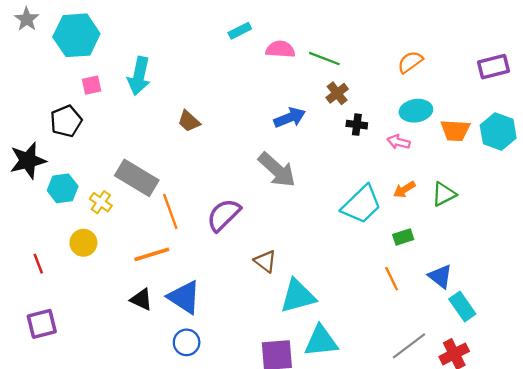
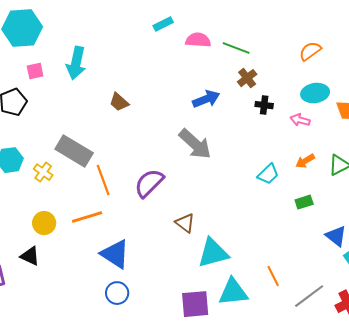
cyan trapezoid: (361, 205) -> (268, 174), size x0.6
yellow circle: (83, 243) -> (44, 223), moved
orange line: (392, 279) -> (273, 276), moved
black triangle: (141, 300) -> (30, 256), moved

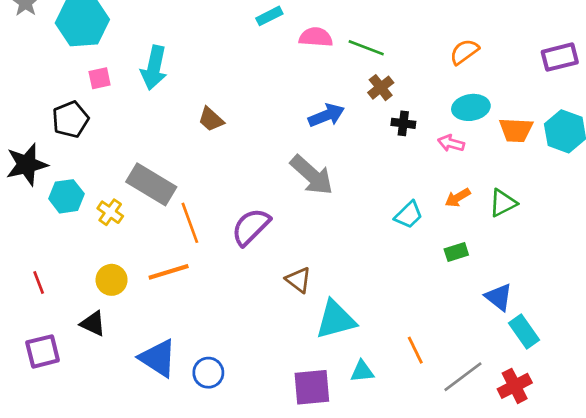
blue triangle: (115, 254) -> (158, 358), moved
cyan triangle: (233, 292) -> (362, 371), size x0.6

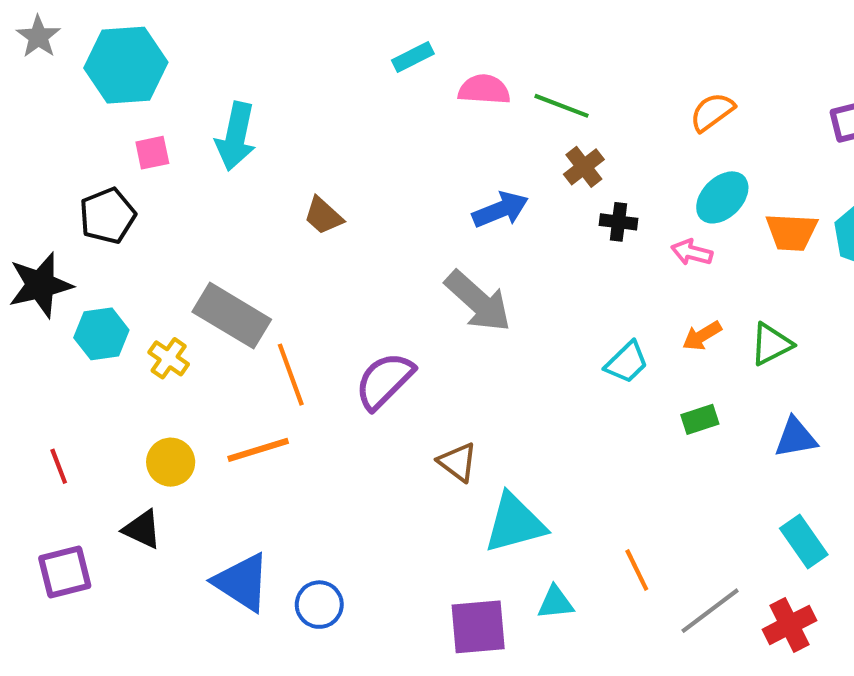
cyan ellipse: (471, 107) -> (722, 197), turned -36
blue triangle: (499, 297) -> (796, 438), moved, turned -48

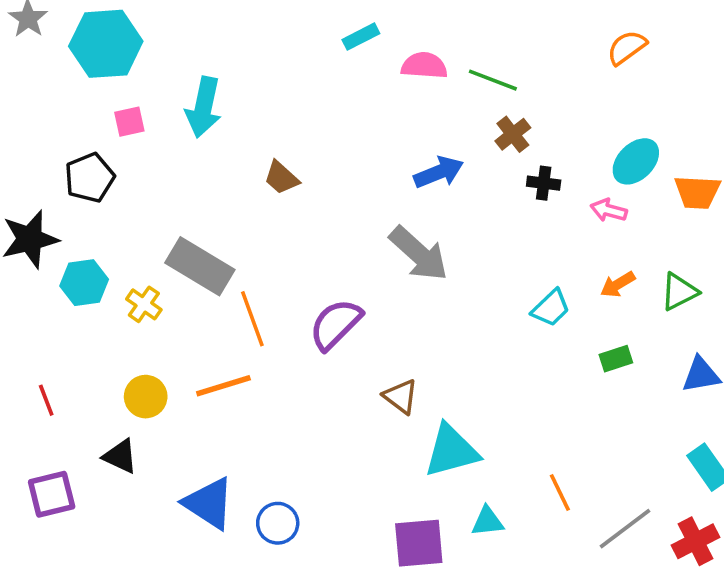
orange semicircle: (712, 112) -> (627, 47), moved

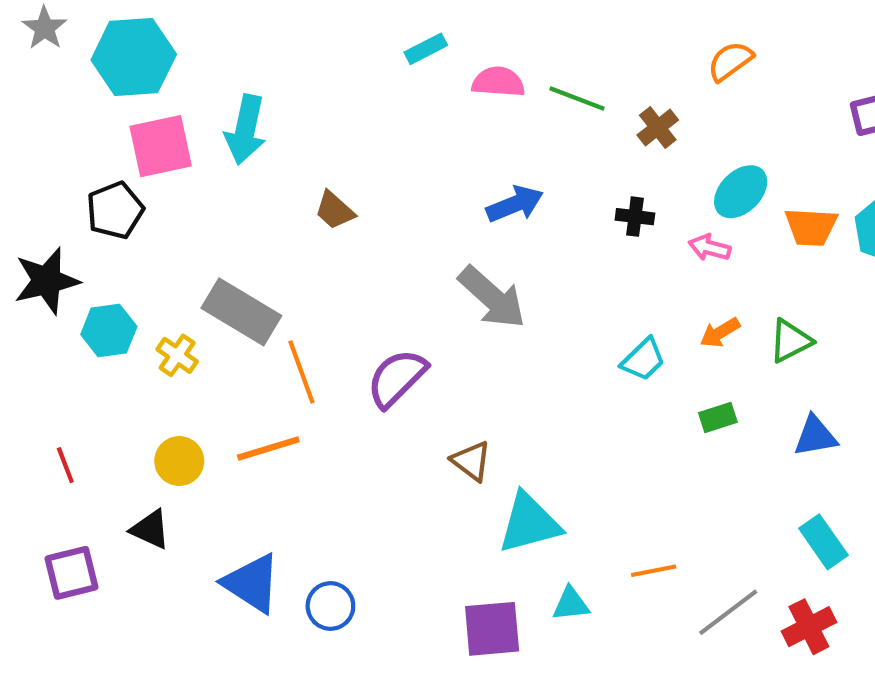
pink square: (129, 122) -> (161, 146), size x1.8
brown cross: (513, 134) -> (658, 127), moved
orange line: (560, 492) -> (654, 571), turned -75

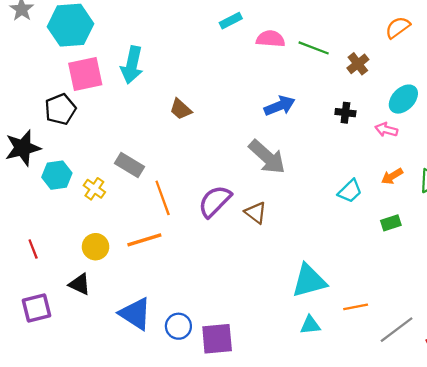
gray rectangle: (241, 312) -> (130, 165), size x0.7
brown triangle: (471, 461) -> (256, 213), moved
cyan triangle: (529, 523) -> (309, 281), moved
purple square: (492, 629) -> (217, 339), moved

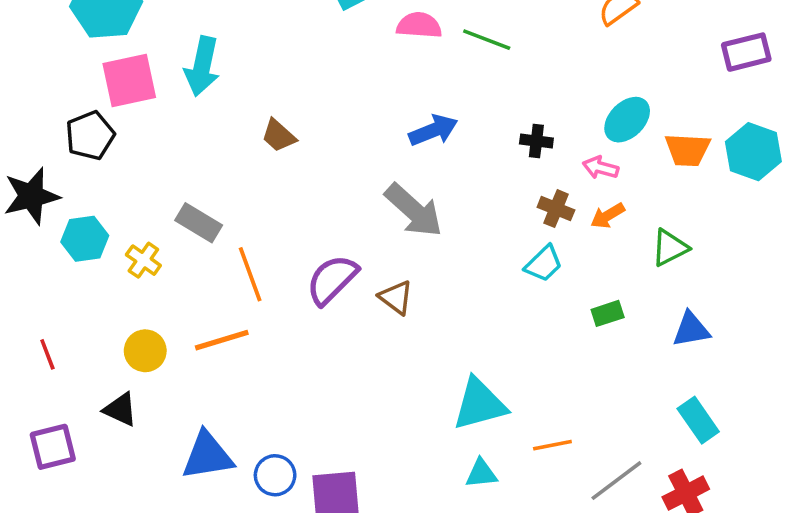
brown cross: (358, 64) -> (556, 209), moved, turned -30
orange arrow: (392, 176) -> (608, 216), moved
blue triangle: (135, 314) -> (207, 456), turned -42

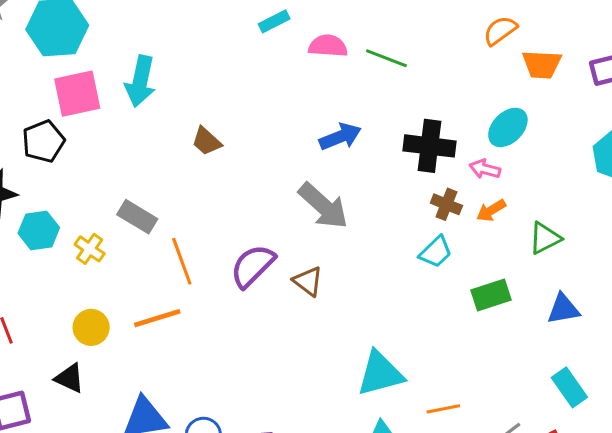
black cross: (536, 141) -> (429, 146), size x1.8
orange trapezoid: (688, 150) -> (542, 64), moved
green rectangle: (608, 313) -> (491, 295), size x1.4

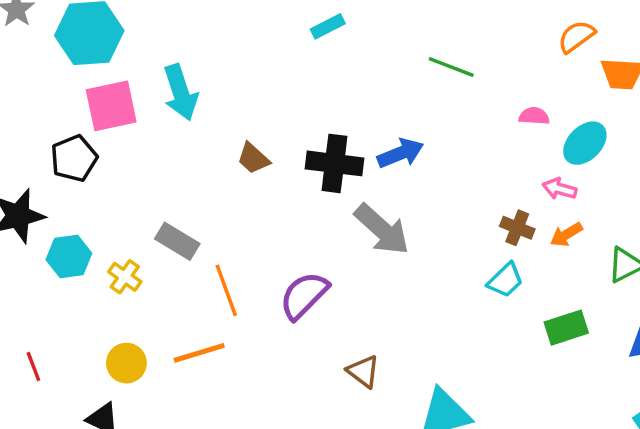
pink semicircle: (328, 46) -> (534, 116), moved, size x0.7
cyan arrow: (140, 81) -> (181, 92), turned -30
black cross: (429, 146) -> (335, 163), moved
brown triangle: (308, 281) -> (363, 372), moved

